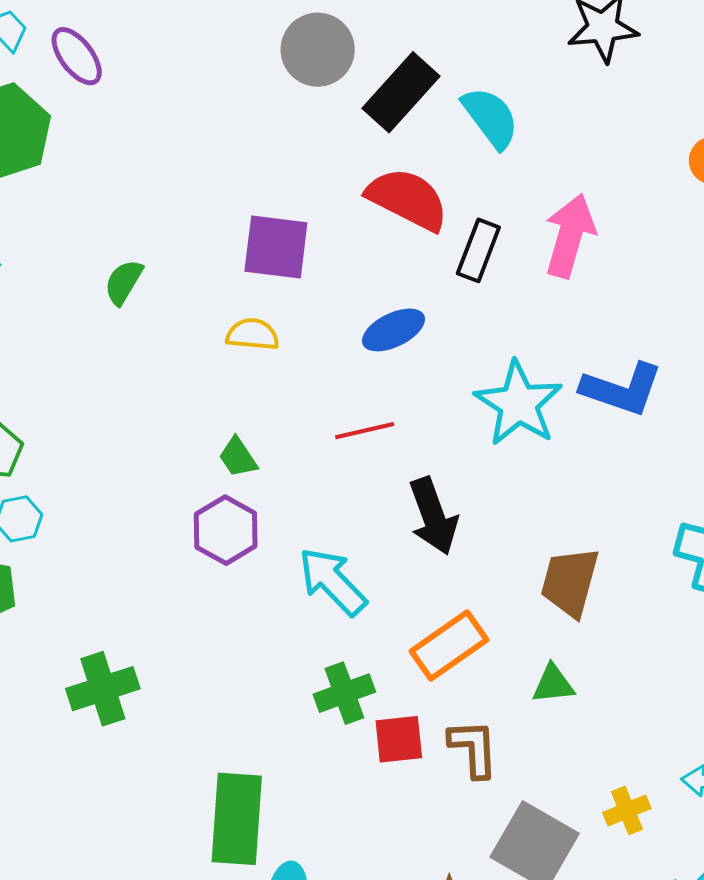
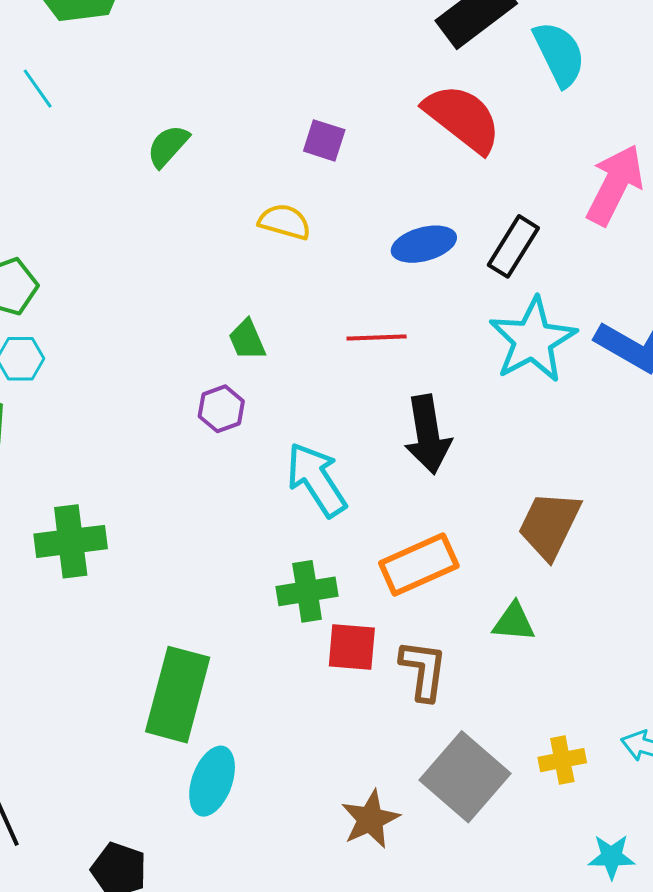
purple square: (276, 247) -> (324, 140), size x0.6
black rectangle: (478, 250) -> (513, 246), moved
purple hexagon: (226, 530) -> (221, 409), size x0.7

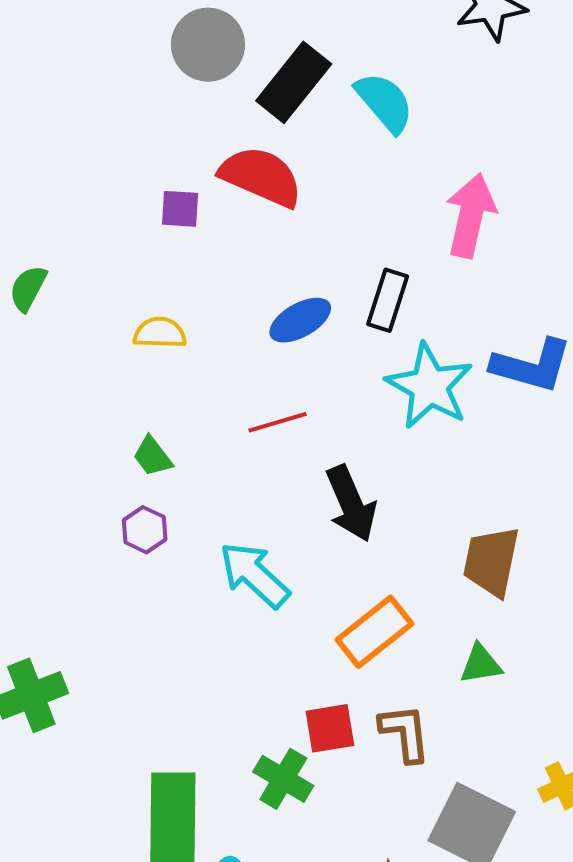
red semicircle: (463, 118) -> (261, 177), moved
purple square: (324, 140) -> (180, 209), moved
green cross: (307, 591) -> (283, 779), moved, turned -36

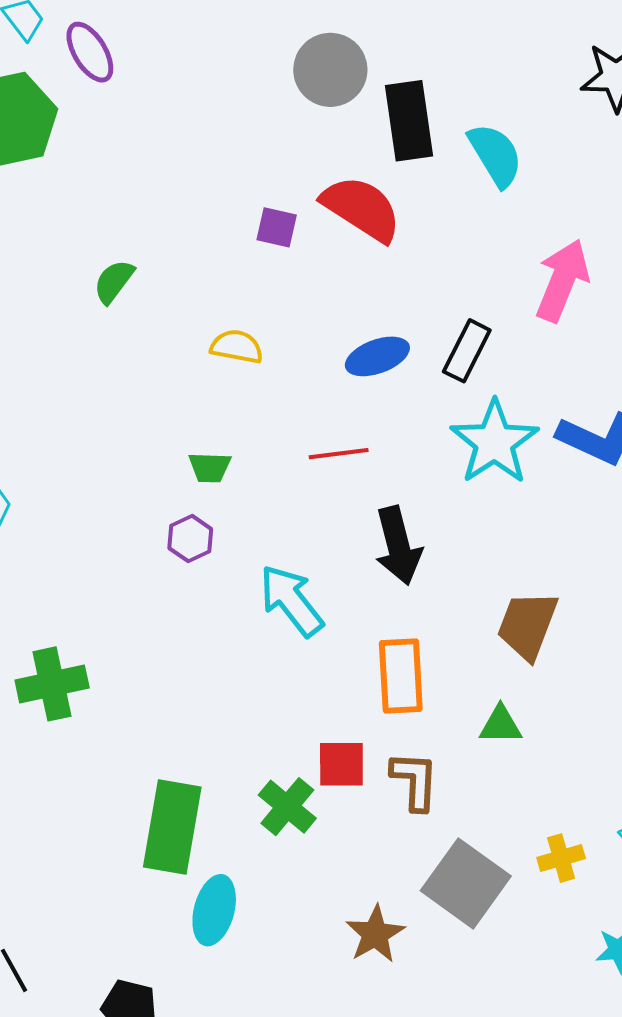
black rectangle: (294, 82) -> (409, 121), turned -56
green trapezoid: (153, 456) -> (210, 467), turned -60
orange rectangle: (374, 632) -> (401, 676), turned -64

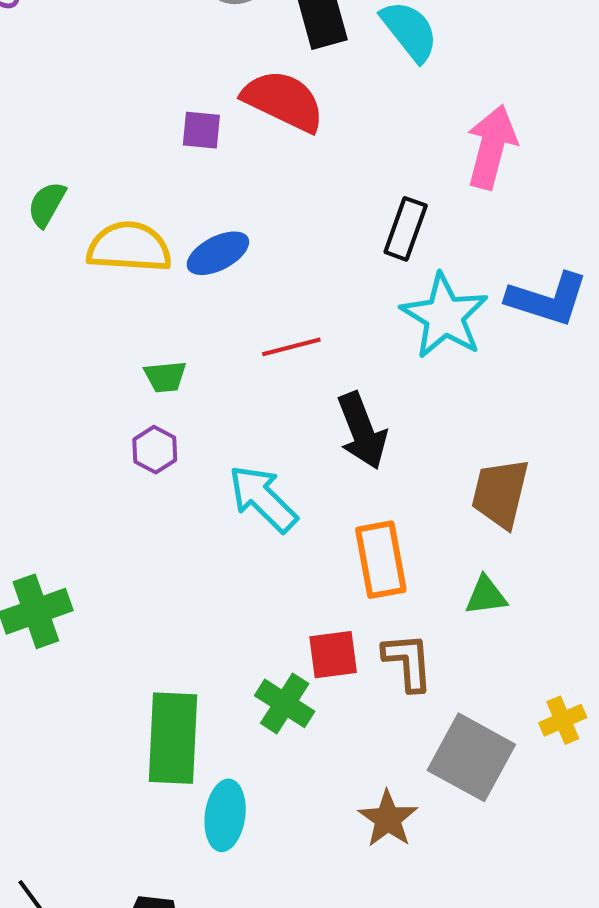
yellow semicircle: (237, 347) -> (129, 247), moved, size x1.6
blue ellipse: (377, 356) -> (218, 253), moved

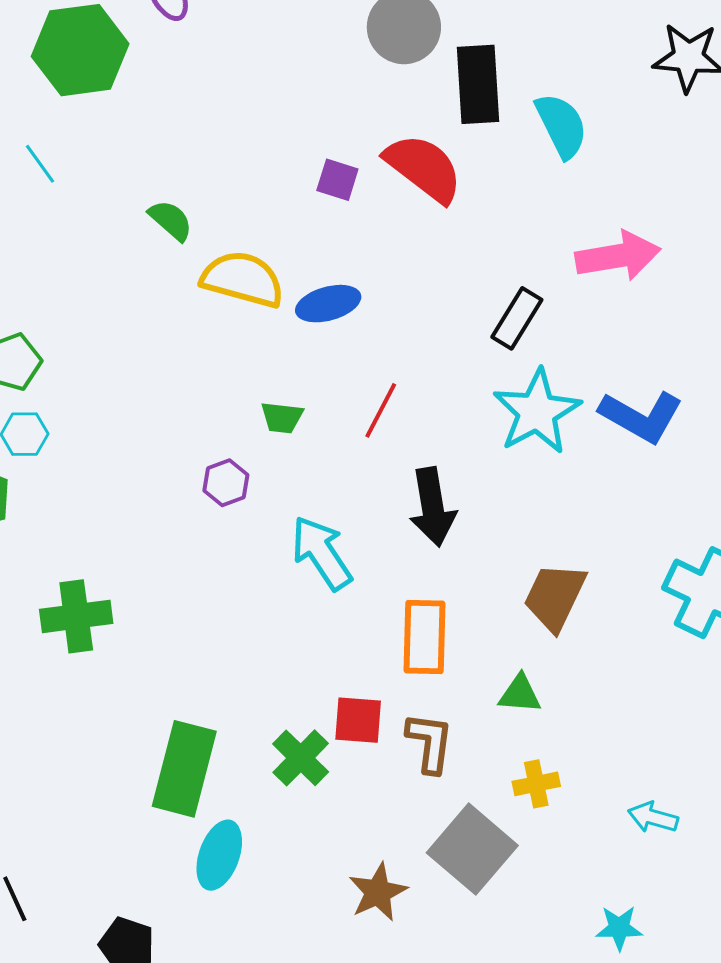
pink arrow: (492, 147) -> (618, 256), turned 54
green semicircle: (47, 204) -> (171, 220), turned 90
red line: (291, 347) -> (381, 410), turned -60
green trapezoid: (165, 377) -> (282, 418), moved
yellow cross: (563, 720) -> (536, 784), moved

